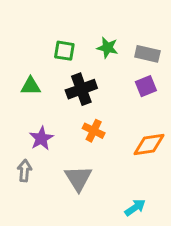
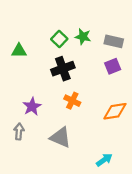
green square: (64, 51) -> (59, 39), moved, turned 35
green triangle: (31, 86) -> (19, 51), moved
gray triangle: (78, 178) -> (60, 137), turned -35

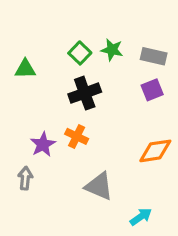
orange cross: (72, 101) -> (77, 136), moved
gray triangle: (60, 137) -> (99, 186), moved

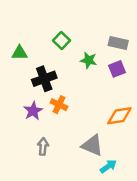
green star: (112, 50) -> (89, 60), moved
black cross: (85, 93) -> (44, 79), moved
gray arrow: (25, 178) -> (43, 147), moved
gray triangle: (99, 186) -> (92, 145), moved

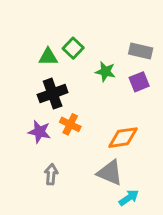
green triangle: (20, 53) -> (48, 57), moved
purple star: (33, 111) -> (39, 132), turned -30
orange diamond: (119, 116) -> (123, 138), moved

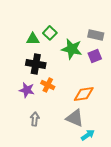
green star: (105, 72) -> (72, 49), size x1.5
black cross: (53, 94) -> (36, 64), turned 30

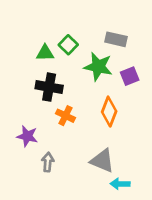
gray rectangle: (96, 35) -> (116, 39), moved
purple star: (27, 90) -> (27, 136), moved
orange diamond: (84, 94) -> (109, 112), moved, turned -60
cyan arrow: (88, 135) -> (120, 184), turned -144

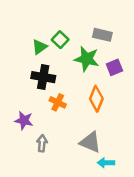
green triangle: (45, 53) -> (40, 47), turned -35

